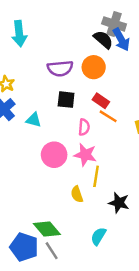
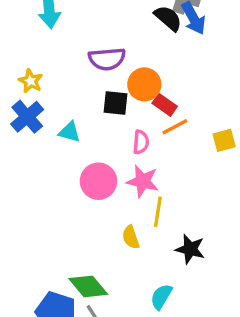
orange circle: (94, 67) -> (144, 84), moved
orange line: (108, 116) -> (175, 127), turned -60

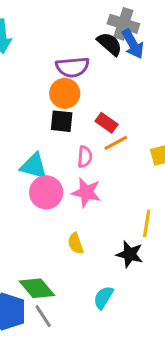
purple semicircle: (107, 59) -> (72, 67), moved
orange circle: (144, 84) -> (65, 93), moved
cyan triangle: (70, 132) -> (34, 166), moved, size x1.4
yellow line: (158, 212) -> (147, 223), moved

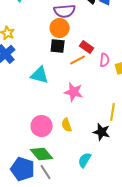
orange line: (116, 143) -> (78, 60), moved
pink semicircle: (85, 157) -> (105, 60), moved
pink circle: (46, 192) -> (42, 126), moved

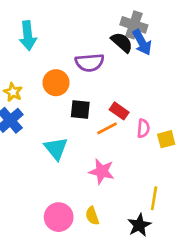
orange circle: (60, 28) -> (56, 83), moved
cyan triangle: (40, 75) -> (56, 149), turned 36
black star: (102, 132) -> (139, 225), turned 30

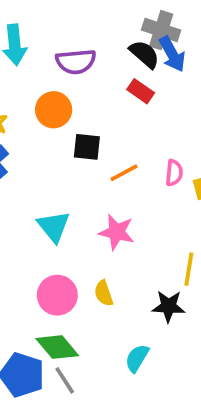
purple semicircle: (90, 63) -> (76, 62), moved
red rectangle: (119, 111) -> (141, 91), moved
cyan triangle: (56, 149) -> (54, 227), moved
black star: (139, 225) -> (169, 306), turned 30

